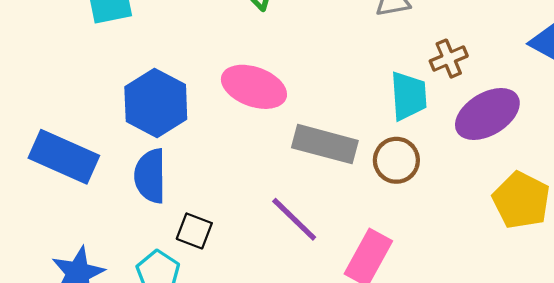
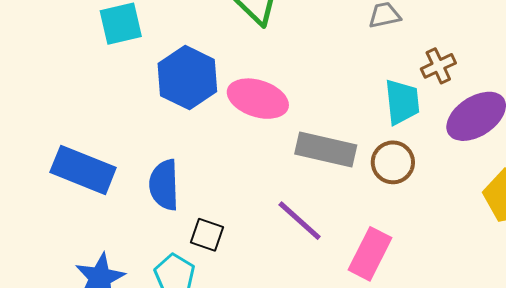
blue hexagon: (156, 103) -> (187, 78), moved

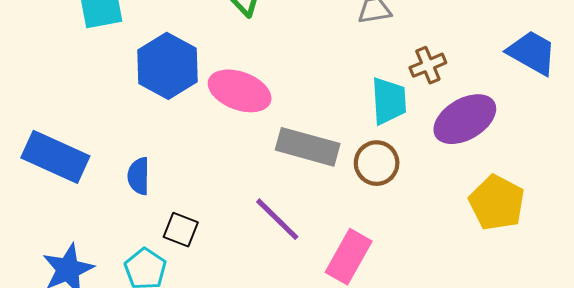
blue semicircle: (164, 185) -> (139, 176), size x0.7

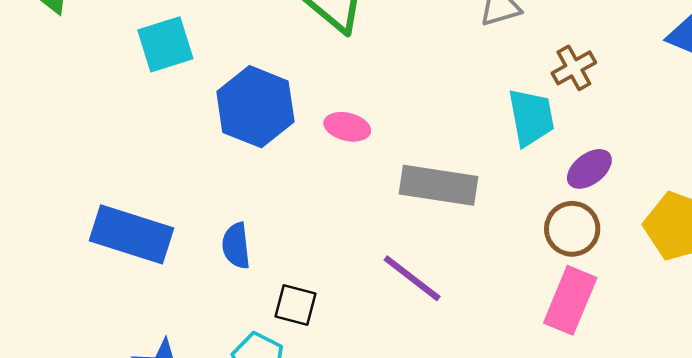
pink ellipse: (240, 91) -> (347, 127), size x0.6
purple ellipse: (465, 119) -> (589, 169), moved, size x0.6
brown circle: (377, 163) -> (572, 229), moved
pink rectangle: (349, 257) -> (570, 300), moved

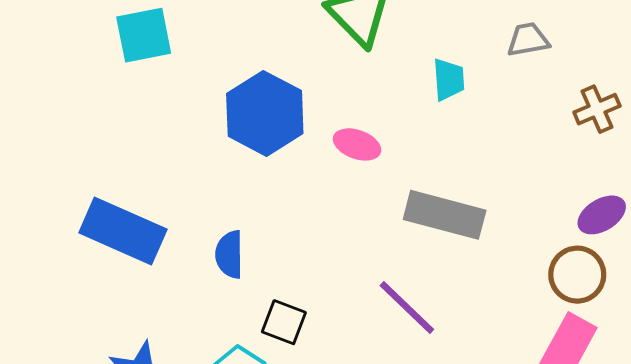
cyan square: (165, 44) -> (144, 35), moved
cyan trapezoid: (531, 117) -> (449, 79), moved, size x0.7

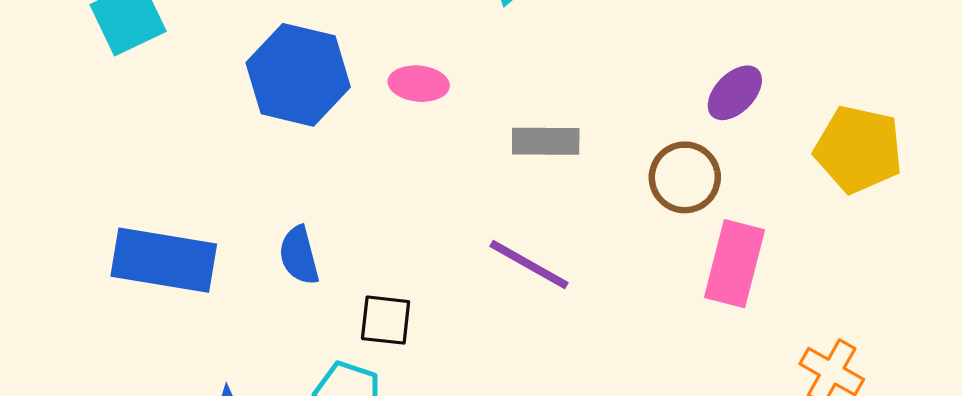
gray rectangle: (445, 215) -> (546, 141), size x0.7
brown circle: (577, 275) -> (685, 177), moved

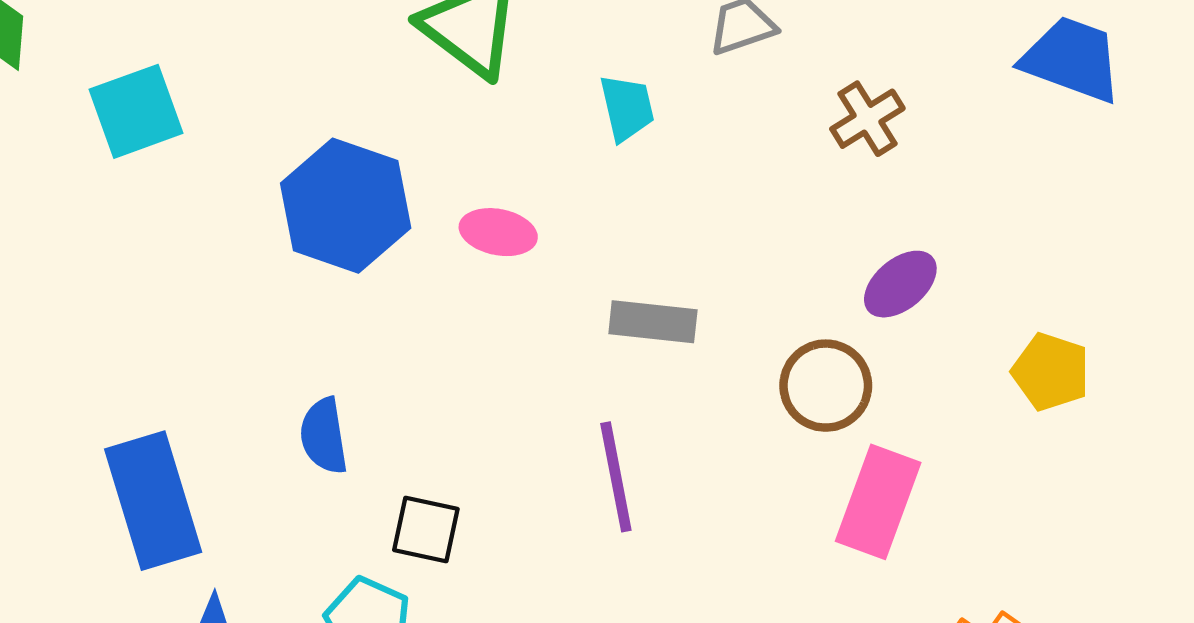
yellow pentagon: (858, 149) -> (1051, 372), size x0.7
blue rectangle: (164, 260) -> (153, 501), moved, turned 58
purple line: (529, 265) -> (616, 477), turned 44

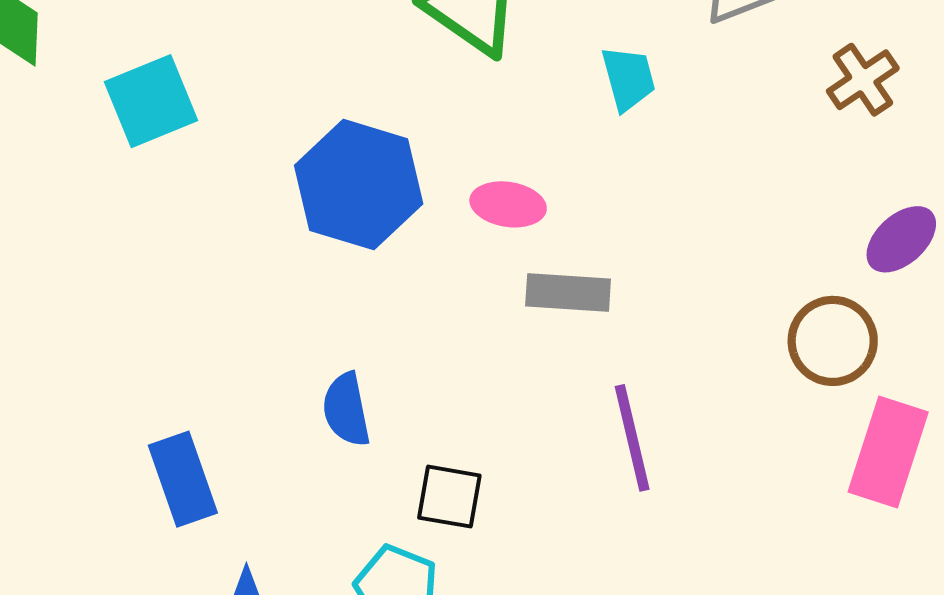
gray rectangle: (653, 322) -> (568, 293), moved
blue rectangle: (153, 501) -> (183, 479), size x0.7

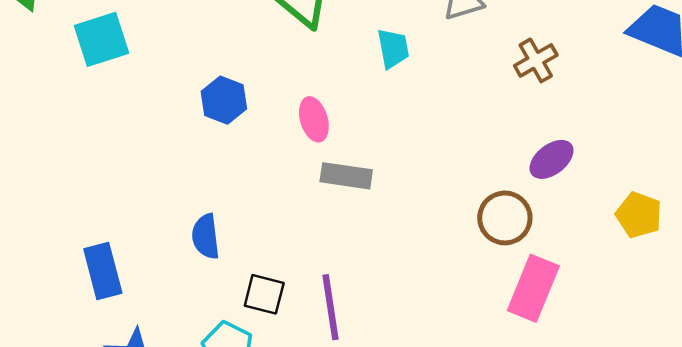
blue hexagon: (359, 185) -> (224, 100), size x0.6
pink ellipse: (508, 204) -> (314, 119), turned 60
purple line: (632, 438) -> (330, 307), moved

